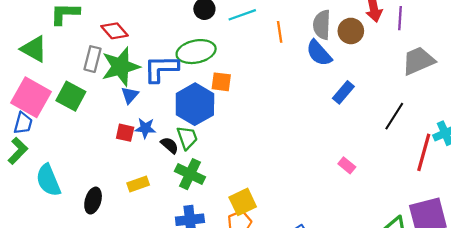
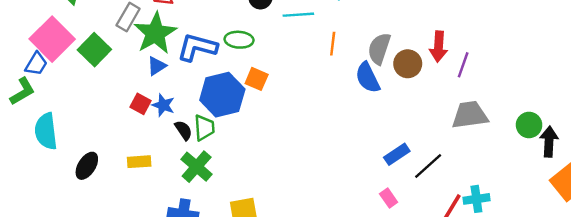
green ellipse: (196, 52) -> (239, 40), size x0.7
green star: (121, 67) -> (155, 33), turned -30
blue rectangle: (343, 92) -> (397, 154), moved
pink rectangle: (347, 165) -> (389, 198), moved

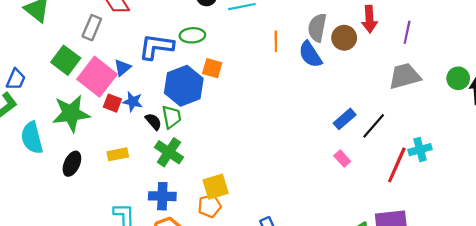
green star: (155, 33) -> (71, 114), moved, turned 30
pink square: (52, 39) -> (97, 77), moved
orange line: (333, 44) -> (276, 41), moved
purple line: (463, 65) -> (407, 32), moved

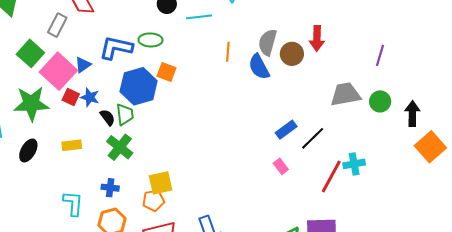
purple line: (407, 32) -> (380, 55), moved
green circle: (458, 78) -> (380, 101), moved
blue cross: (162, 196) -> (110, 188), size x0.7

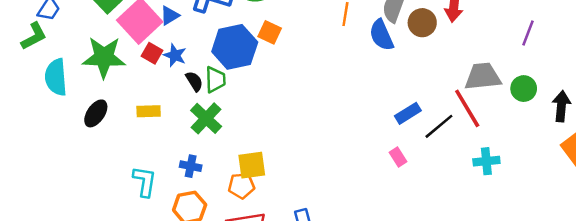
red line: (331, 177) -> (467, 108), moved, turned -64

